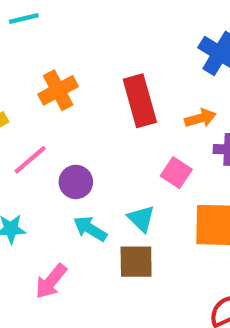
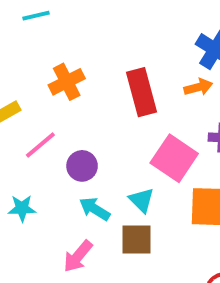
orange arrow: (200, 118) -> (198, 87), moved
pink square: (176, 173) -> (174, 158), size x1.6
pink arrow: (51, 281) -> (78, 256), moved

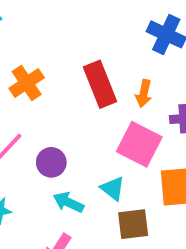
orange arrow: (198, 87) -> (144, 93), moved, turned 124
brown square: (136, 239) -> (133, 224), moved

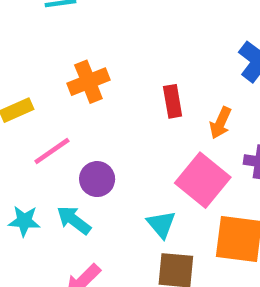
red rectangle: (100, 84) -> (173, 101), size x0.6
cyan arrow: (68, 202) -> (74, 220), moved

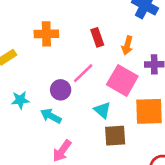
orange cross: (88, 82) -> (46, 34), turned 30
pink line: (52, 151) -> (83, 73), moved
cyan star: (24, 221) -> (20, 100), moved

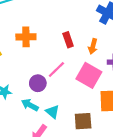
cyan triangle: (102, 110) -> (52, 112), moved

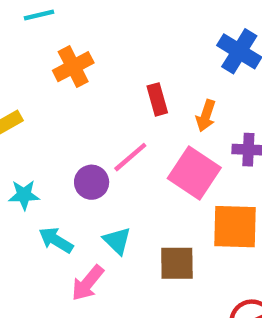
orange cross: (26, 37) -> (73, 67), moved, turned -30
cyan arrow: (30, 105) -> (56, 240), moved

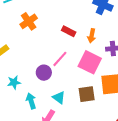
red rectangle: (157, 99) -> (69, 31), turned -40
cyan arrow: (56, 240) -> (31, 101), turned 49
brown square: (177, 263) -> (87, 94), moved

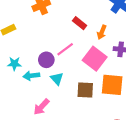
cyan triangle: (59, 98) -> (57, 79), moved
cyan arrow: (31, 101) -> (31, 76), moved, turned -91

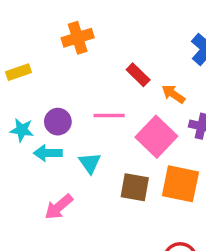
orange arrow: (102, 32) -> (173, 94), turned 96
pink line: (65, 49) -> (109, 116), turned 30
purple circle: (46, 60) -> (58, 122), moved

